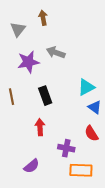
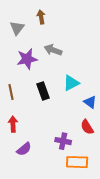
cyan triangle: (86, 87) -> (71, 83), moved
red arrow: (40, 127) -> (13, 124), moved
purple semicircle: (32, 166) -> (24, 149), moved

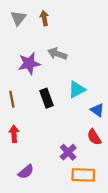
gray triangle: (17, 28) -> (18, 18), moved
purple cross: (63, 141) -> (68, 152), turned 35
purple semicircle: (24, 149) -> (26, 172), moved

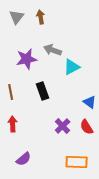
cyan triangle: (77, 89) -> (72, 67), moved
purple cross: (68, 152) -> (63, 126), moved

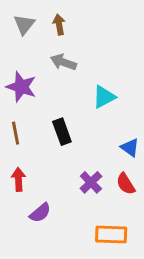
gray arrow: (53, 50) -> (63, 62), moved
purple star: (27, 59) -> (21, 87), moved, turned 30
purple semicircle: (24, 159) -> (40, 213), moved

